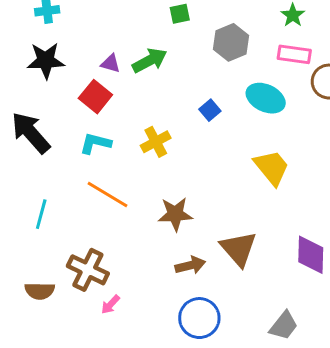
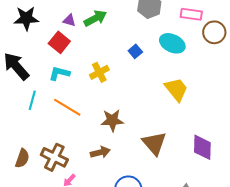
cyan line: (41, 214) -> (32, 100), moved
brown arrow: (190, 265) -> (100, 152), moved
brown semicircle: (40, 291) -> (22, 158), moved, turned -72

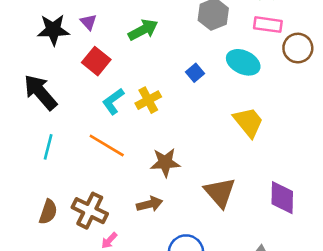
purple triangle: (69, 20) -> (88, 22), moved, turned 32
cyan L-shape: (59, 73) -> (113, 101), moved, turned -50
cyan line: (32, 100) -> (48, 147), moved

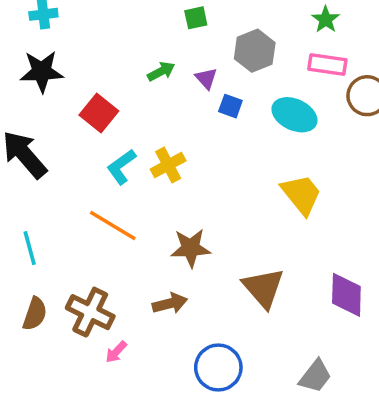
purple triangle: (88, 22) -> (206, 78), moved
green arrow: (143, 30) -> (161, 71), size x0.7
blue square: (195, 73) -> (230, 106), moved, turned -30
cyan line: (48, 147) -> (30, 248), moved, turned -30

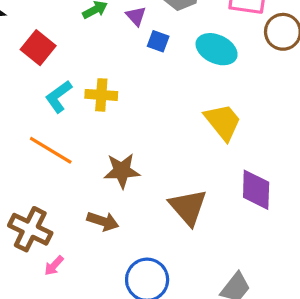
yellow cross: (168, 165) -> (101, 95), turned 32
purple diamond: (346, 295) -> (256, 190), moved
brown arrow: (170, 303) -> (103, 221), turned 32

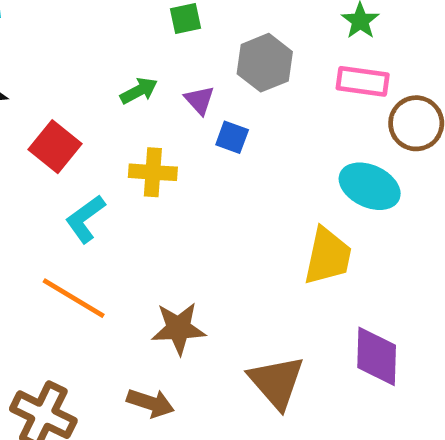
cyan ellipse: (217, 49) -> (370, 186), moved
yellow cross: (101, 95) -> (153, 172), moved
yellow trapezoid: (223, 122) -> (328, 256), turned 51

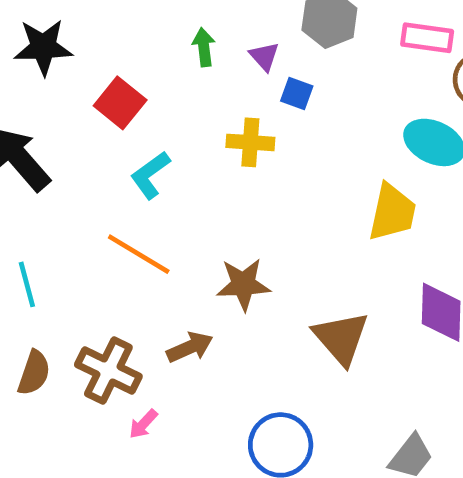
green arrow: (139, 91) -> (204, 47), turned -69
yellow cross: (153, 172) -> (250, 142), moved
brown arrow: (151, 403) -> (190, 347), moved, turned -42

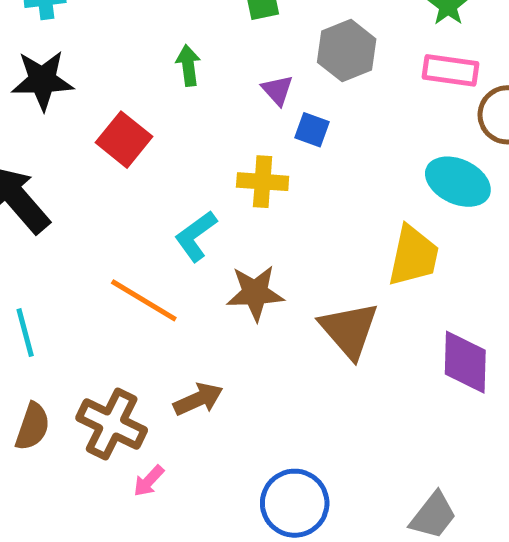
green arrow: (204, 47) -> (188, 65), moved
cyan L-shape: (150, 175) -> (196, 236), moved
brown star: (243, 284) -> (255, 293), moved
brown triangle: (341, 338) -> (349, 330), moved

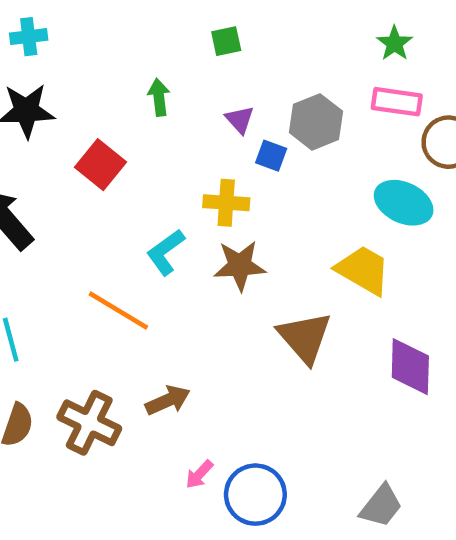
gray hexagon: (347, 51) -> (316, 122), moved
yellow trapezoid: (413, 256) -> (363, 270), turned -72
brown star: (255, 293) -> (240, 266), moved
pink arrow: (149, 481) -> (199, 474), moved

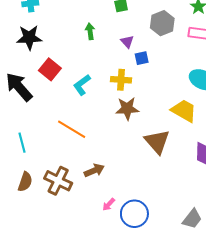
gray hexagon: (316, 122) -> (162, 23), moved
blue square: (271, 156) -> (142, 58), turned -32
red square: (100, 165) -> (50, 69), moved
cyan L-shape: (166, 252) -> (82, 85), moved

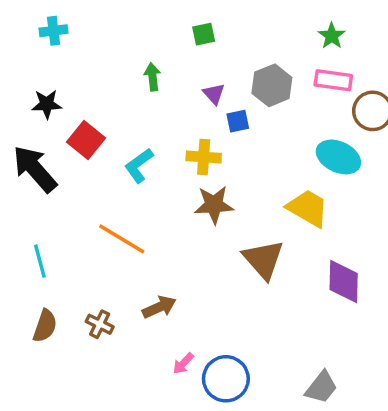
gray hexagon: (162, 23) -> (272, 85), moved
black star: (29, 37) -> (47, 104), moved, size x0.7
brown cross: (58, 181) -> (100, 324), size x0.6

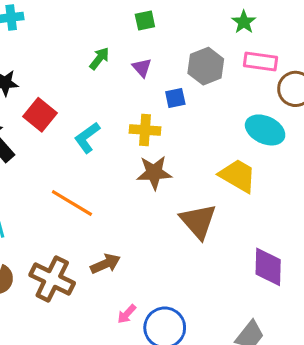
green star: (332, 36) -> (244, 22), moved
green arrow: (152, 77) -> (99, 58), turned 45
purple triangle: (214, 94) -> (142, 68), moved
purple diamond: (344, 282) -> (268, 267), moved
brown cross: (100, 324) -> (52, 279), size x1.8

